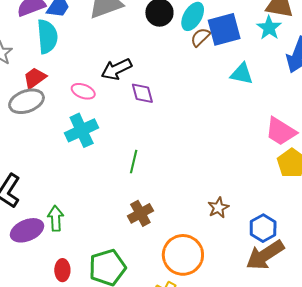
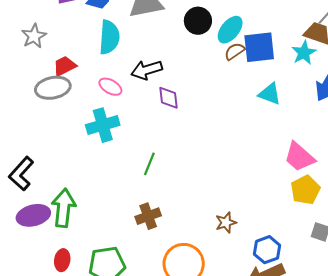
cyan semicircle: (47, 37) -> (109, 37), moved
green arrow: (56, 218) -> (63, 208), size x1.5

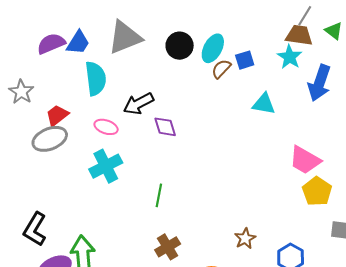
blue square: (259, 47) -> (245, 60), size x0.6

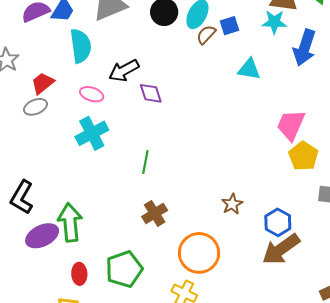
cyan star: (290, 57) -> (274, 22), turned -30
gray ellipse: (50, 139) -> (35, 107), size x0.7
pink trapezoid: (305, 160) -> (291, 125), turned 84

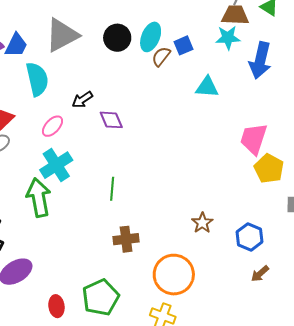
black arrow: (124, 70) -> (82, 100), size x0.7
pink ellipse: (92, 94) -> (52, 126), turned -60
brown cross: (155, 213) -> (126, 239), turned 30
green arrow: (70, 222) -> (39, 198), moved
brown arrow: (281, 249) -> (260, 274), moved, size x0.5

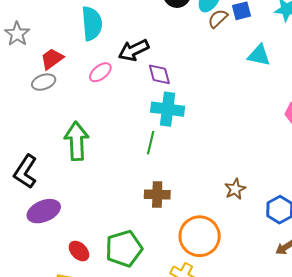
black arrow: (82, 100) -> (134, 50), size x1.4
cyan cross: (56, 165) -> (168, 109), moved, turned 32
red ellipse: (56, 306) -> (79, 251), turned -45

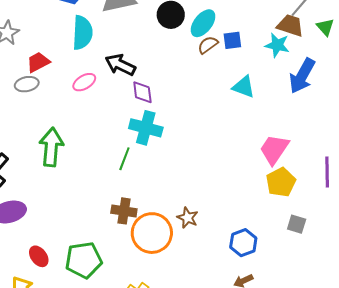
black arrow: (134, 50) -> (120, 65), turned 44
brown star: (235, 189) -> (188, 218), moved, turned -30
orange circle: (200, 236) -> (152, 233), moved

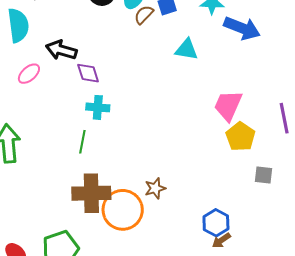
blue arrow: (302, 76) -> (242, 28), turned -87
cyan cross: (146, 128) -> (98, 107), size x0.7
brown cross: (124, 211) -> (91, 193), size x1.5
brown star: (188, 218) -> (155, 188), turned -30
blue hexagon: (243, 243) -> (216, 223), moved

